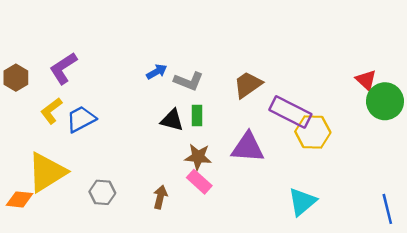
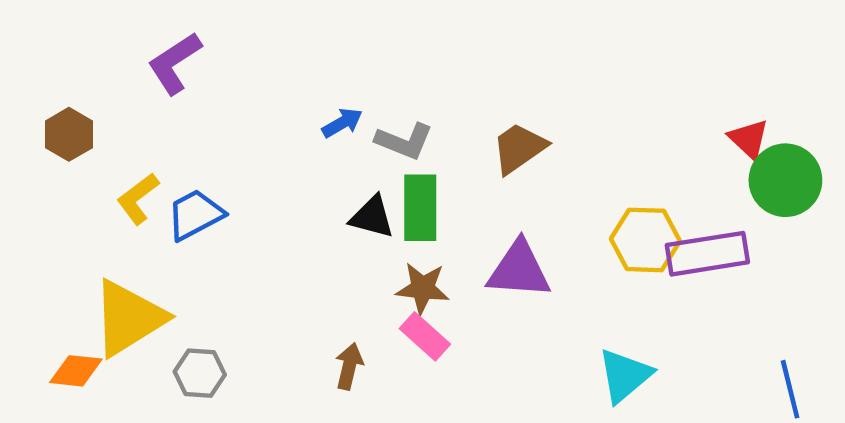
purple L-shape: (63, 68) -> (175, 63), moved
purple rectangle: (290, 112) -> (707, 254), moved, turned -36
green rectangle: (197, 115) -> (420, 208), size x1.6
gray hexagon: (102, 192) -> (200, 373), moved

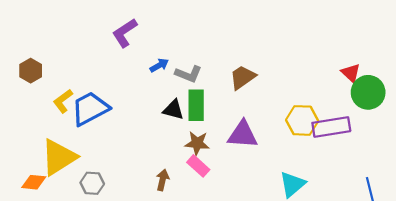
purple L-shape: (175, 63) -> (125, 33), moved
blue trapezoid: (195, 215) -> (90, 109), size x1.4

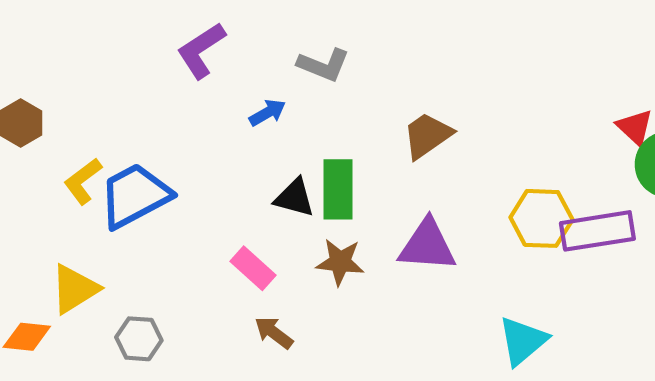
gray L-shape: (189, 74) -> (324, 65), moved
yellow triangle: (59, 157) -> (75, 289), size x0.7
pink rectangle: (198, 166) -> (253, 268), moved
brown arrow: (163, 180) -> (274, 333), turned -66

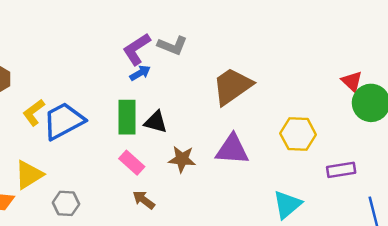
purple L-shape: (201, 50) -> (137, 49), moved
brown trapezoid: (427, 135) -> (232, 86), size x1.4
green rectangle: (338, 189) -> (127, 117), moved
purple rectangle: (597, 231) -> (341, 170), moved, size x0.7

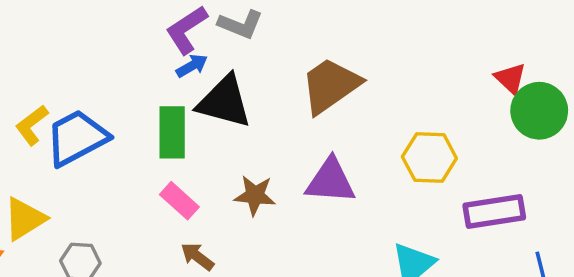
black triangle: (156, 122) -> (224, 102), moved, size x1.6
purple rectangle: (341, 170) -> (494, 212), size x1.4

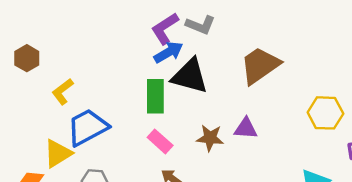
blue arrow: (192, 66) -> (168, 52), size x1.4
blue trapezoid: (77, 138) -> (88, 127), moved
purple triangle: (330, 181) -> (246, 128), moved, size x0.7

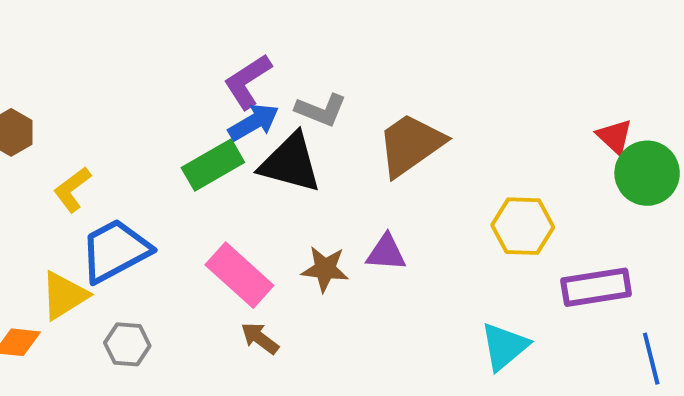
gray L-shape: (201, 25) -> (321, 110), moved
green rectangle: (155, 96) -> (213, 165), moved, turned 60
pink rectangle: (160, 141) -> (239, 275), size x1.5

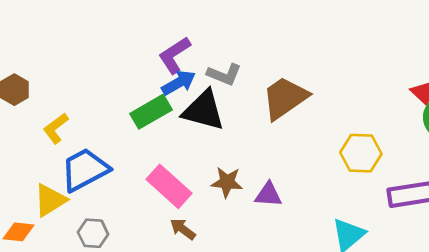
purple triangle: (386, 253) -> (268, 195), moved

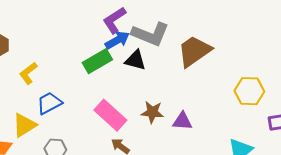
gray L-shape: (224, 74) -> (150, 34), size x1.5
black triangle: (203, 110) -> (135, 60), size x0.7
blue trapezoid: (85, 170) -> (49, 103), size x0.7

